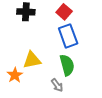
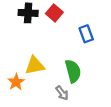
red square: (64, 12) -> (54, 13), moved
blue rectangle: (68, 36) -> (86, 34), moved, size x0.7

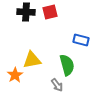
red square: (54, 13) -> (50, 12), turned 35
blue rectangle: (86, 34) -> (81, 40), moved, turned -56

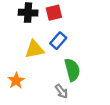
blue rectangle: (81, 40) -> (58, 41), moved, turned -63
yellow triangle: (32, 60) -> (35, 49), moved

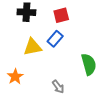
red square: (54, 13) -> (61, 15), moved
green semicircle: (72, 70) -> (89, 64), moved

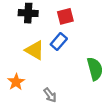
yellow triangle: (33, 47) -> (35, 50), turned 42
gray arrow: (58, 87) -> (50, 95), moved

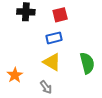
blue rectangle: (59, 41) -> (54, 38), turned 35
yellow triangle: (35, 50) -> (52, 62), moved

